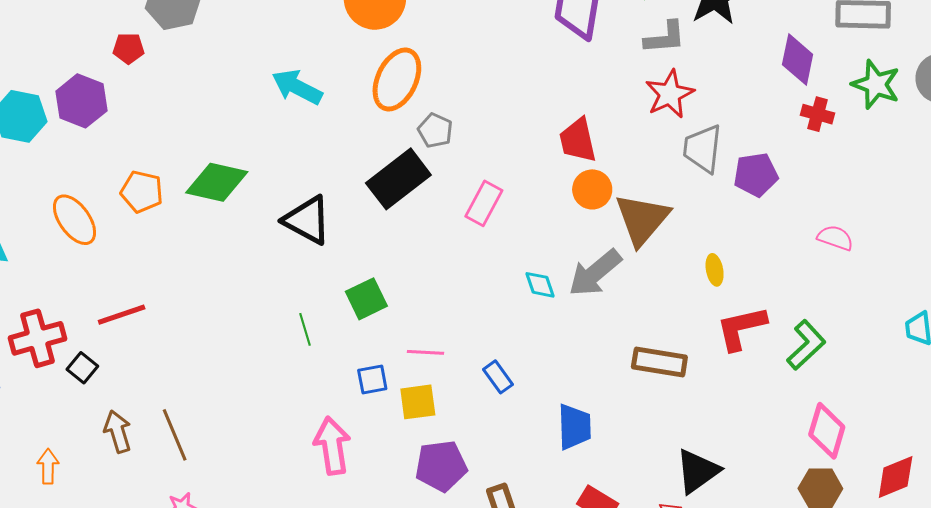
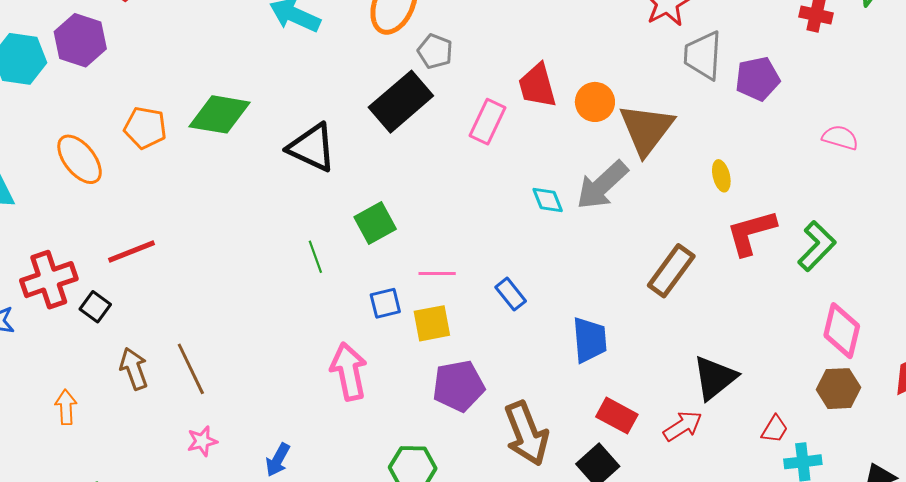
red trapezoid: (578, 140) -> (537, 86), moved
brown rectangle: (659, 362) -> (671, 271), turned -60

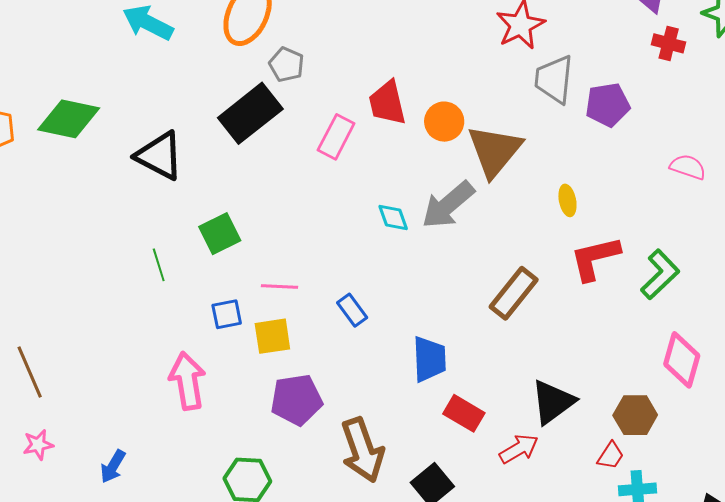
brown hexagon: (839, 389) -> (635, 415), moved
red rectangle: (617, 416) -> (464, 413), moved

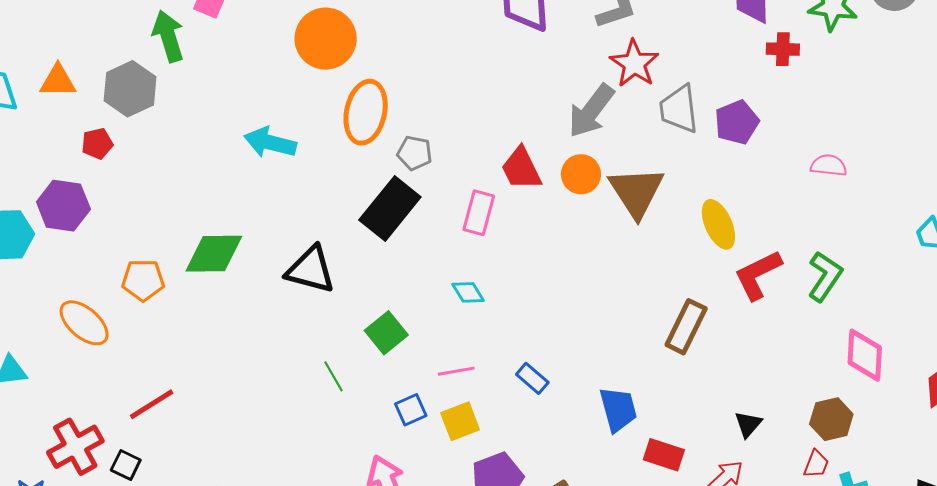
yellow ellipse: (567, 200) -> (718, 224), size x1.6
gray arrow: (448, 205) -> (591, 111), moved
cyan diamond: (393, 218) -> (468, 292), moved
black triangle: (553, 402) -> (748, 424), size x0.6

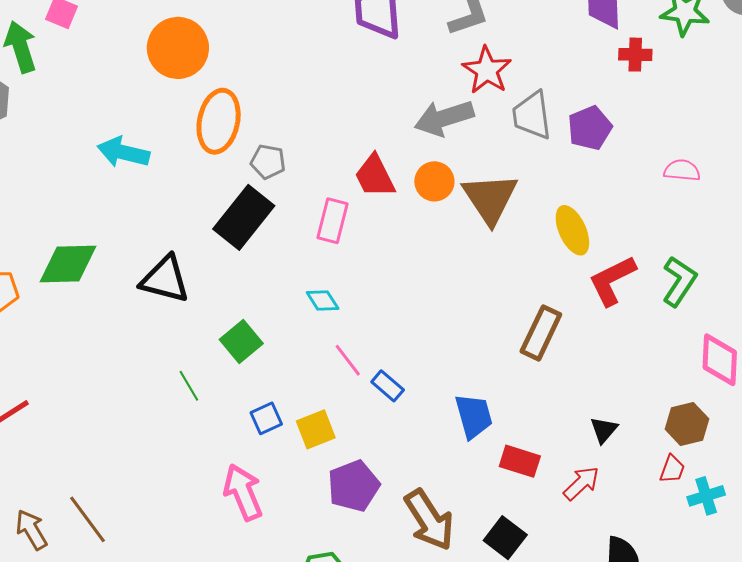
gray arrow: (591, 111) -> (444, 118), turned 36
pink line: (456, 371) -> (348, 360), moved, turned 63

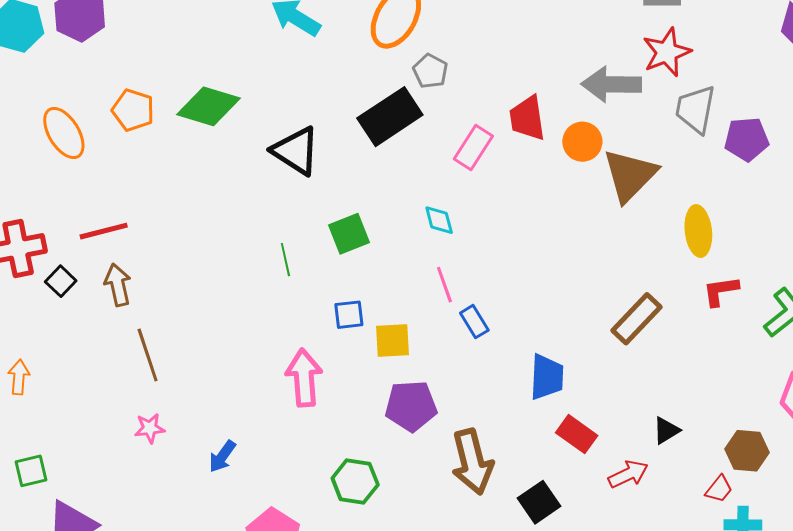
red L-shape: (612, 280) -> (721, 291), size x0.7
brown arrow: (31, 530) -> (118, 285), moved

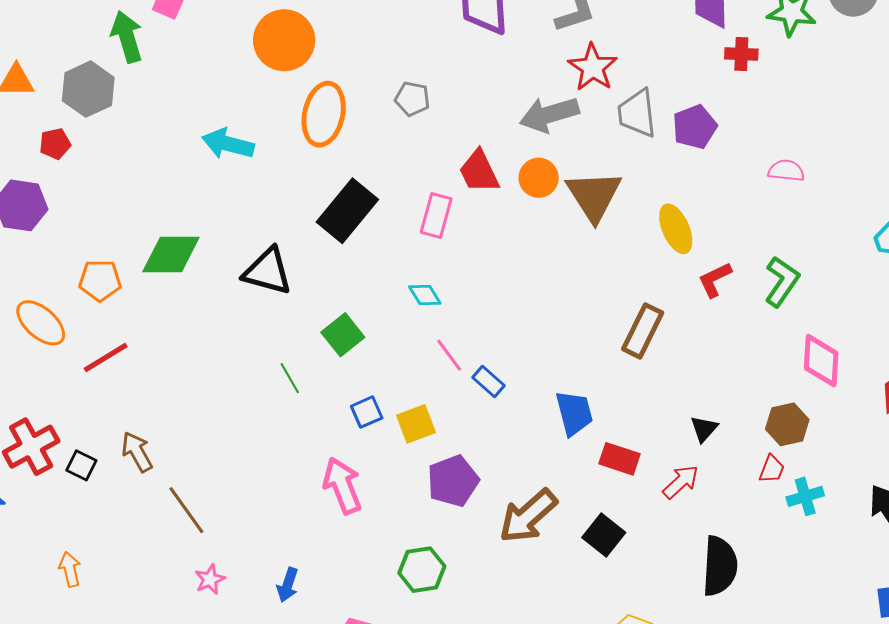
gray pentagon: (430, 71) -> (412, 99), moved
red line: (104, 231) -> (106, 358), moved
brown arrow: (472, 462) -> (528, 516), turned 80

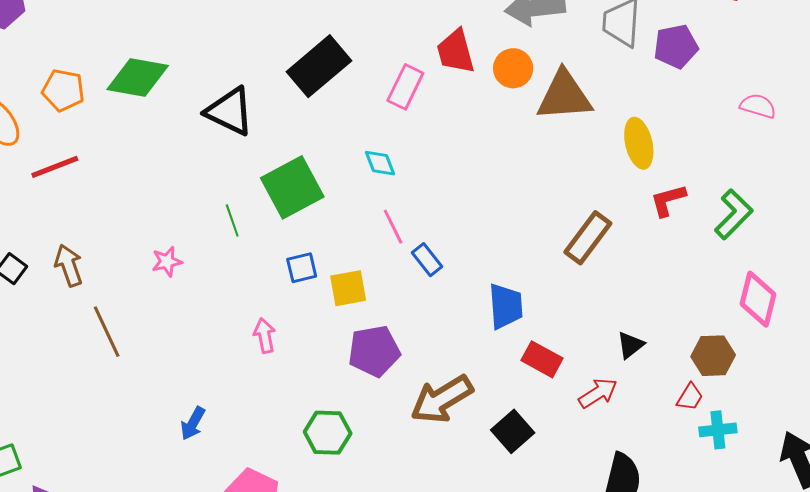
brown triangle: (594, 196) -> (564, 96), turned 48
green square: (343, 335) -> (292, 187), size x1.5
pink arrow: (342, 486) -> (265, 336), size x0.6
pink star: (210, 579) -> (167, 261), moved

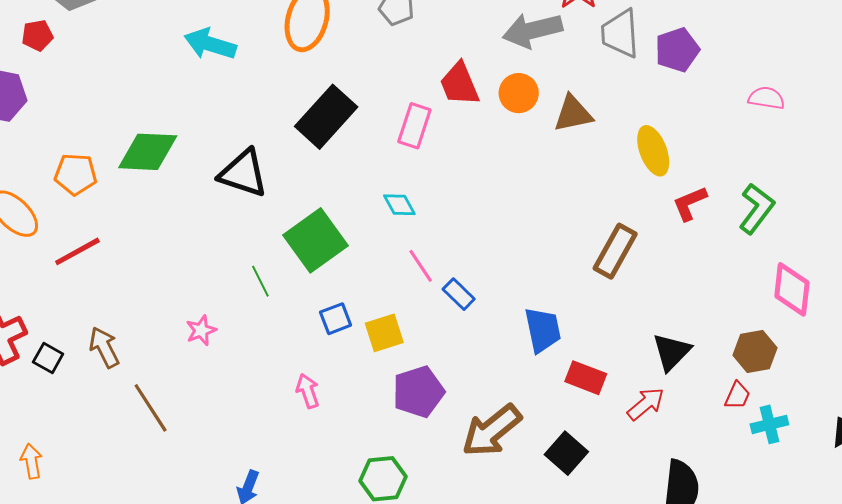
brown triangle: (564, 96) -> (573, 114), size x0.7
black triangle: (630, 345) -> (672, 352), size x1.4

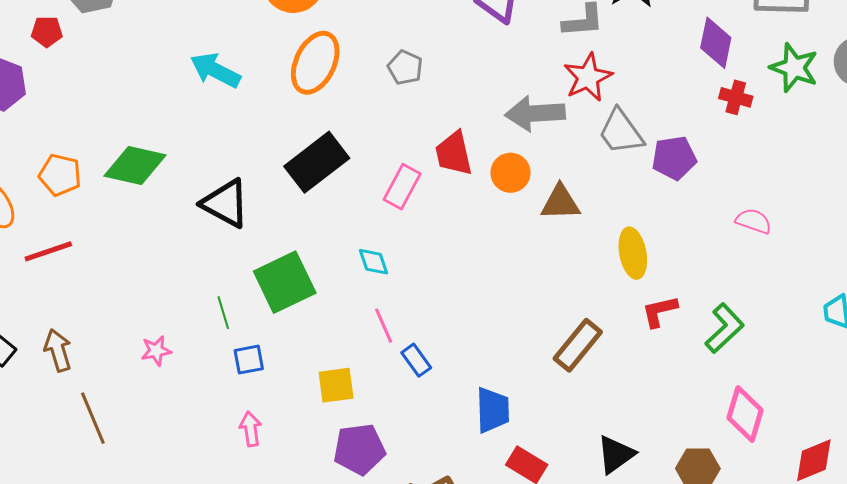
gray trapezoid: (620, 34) -> (621, 132), turned -42
blue square: (336, 319) -> (249, 360), moved

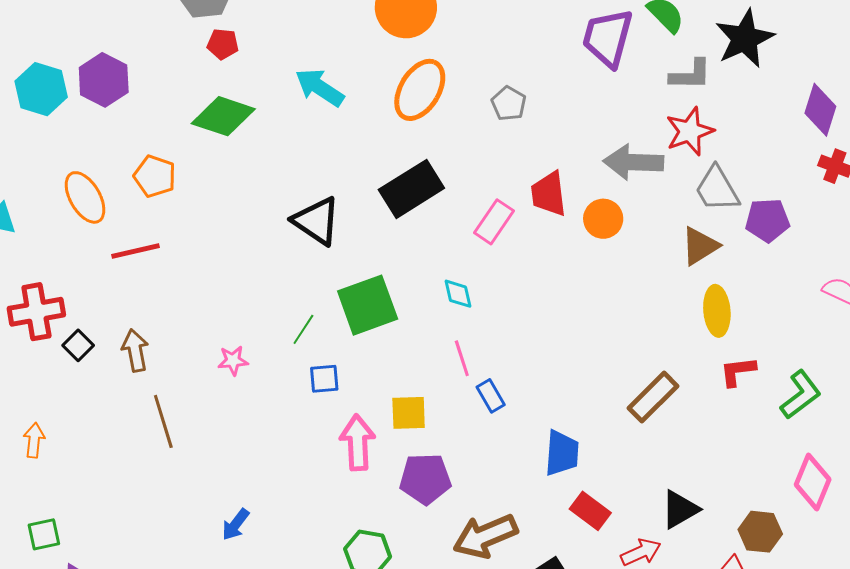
red pentagon: (47, 32) -> (223, 44), moved
green diamond: (135, 166) -> (223, 116), moved
brown triangle: (560, 203) -> (700, 246), moved, turned -36
green line: (223, 313) -> (303, 329), turned 44
pink arrow: (251, 429) -> (358, 442), moved, size x1.6

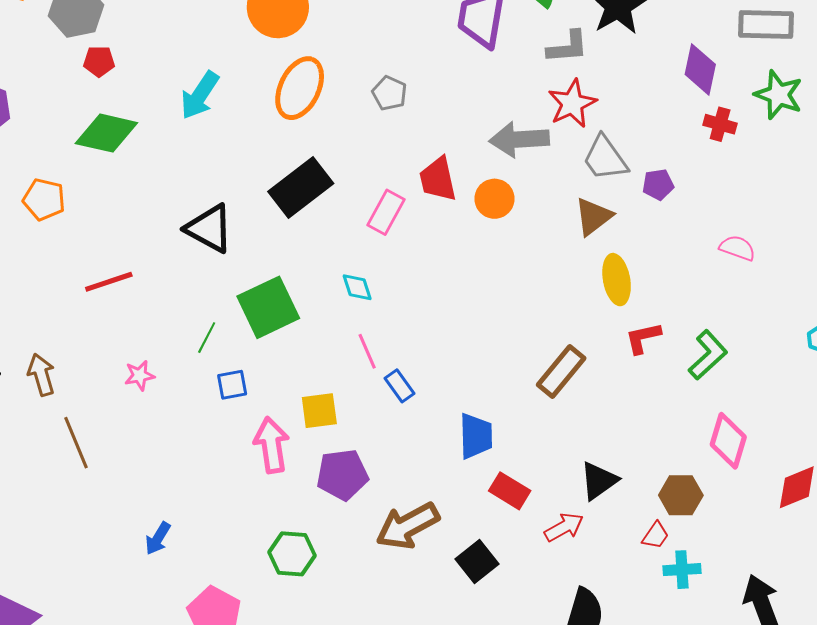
cyan arrow: (320, 87) -> (200, 95), turned -84
purple pentagon: (767, 220) -> (658, 185), size x0.7
red line: (135, 251) -> (109, 282), moved

